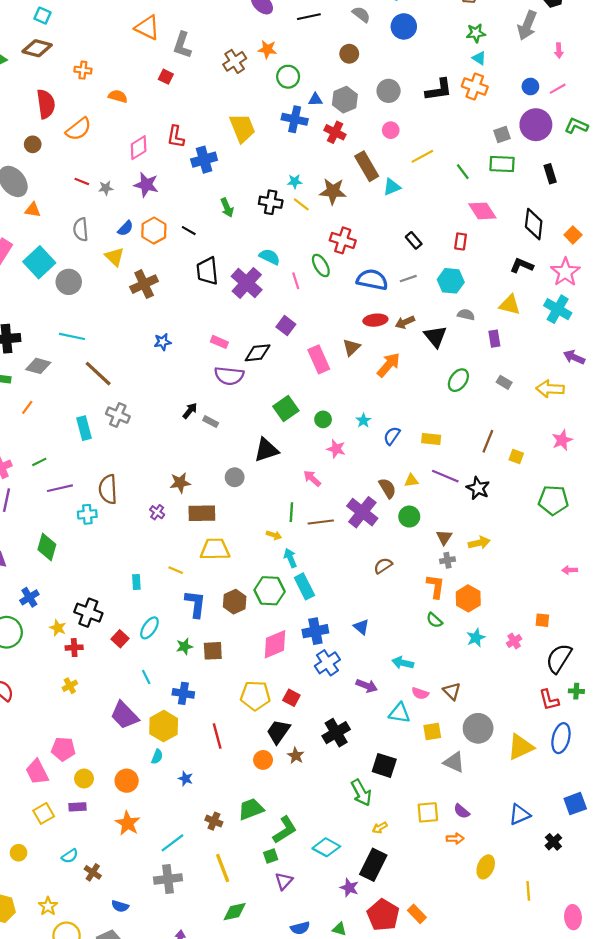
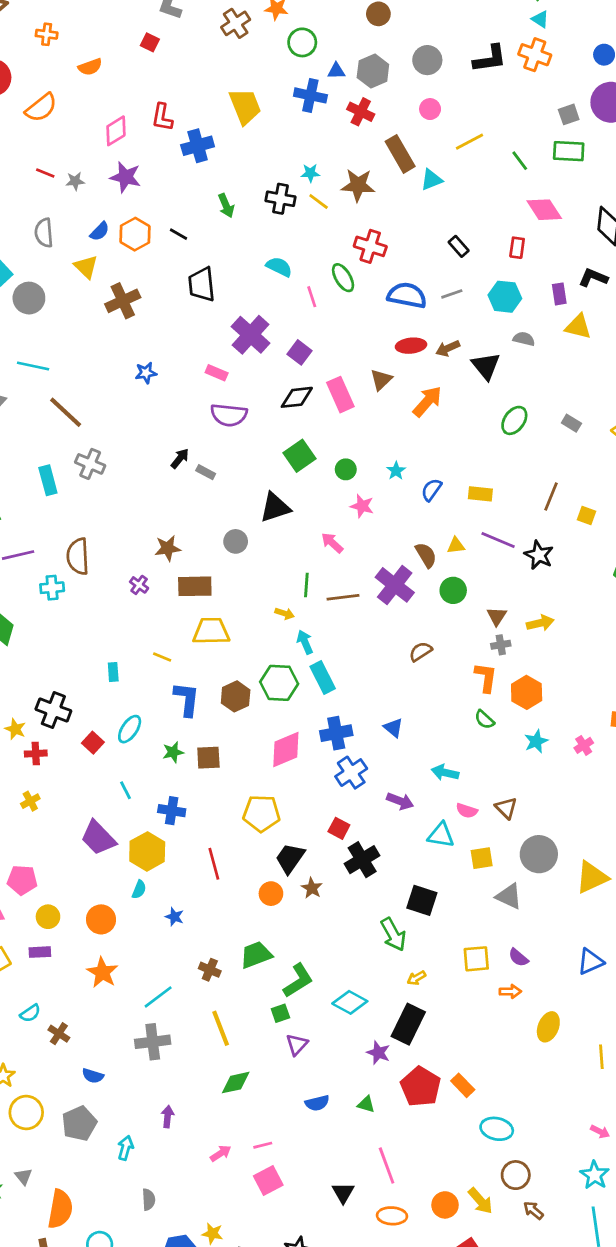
orange semicircle: (118, 96) -> (90, 67), turned 144
purple cross: (247, 283) -> (251, 335), moved
purple rectangle: (494, 339) -> (559, 294), moved
black diamond: (258, 353) -> (297, 397), moved
red square: (291, 698) -> (339, 828), moved

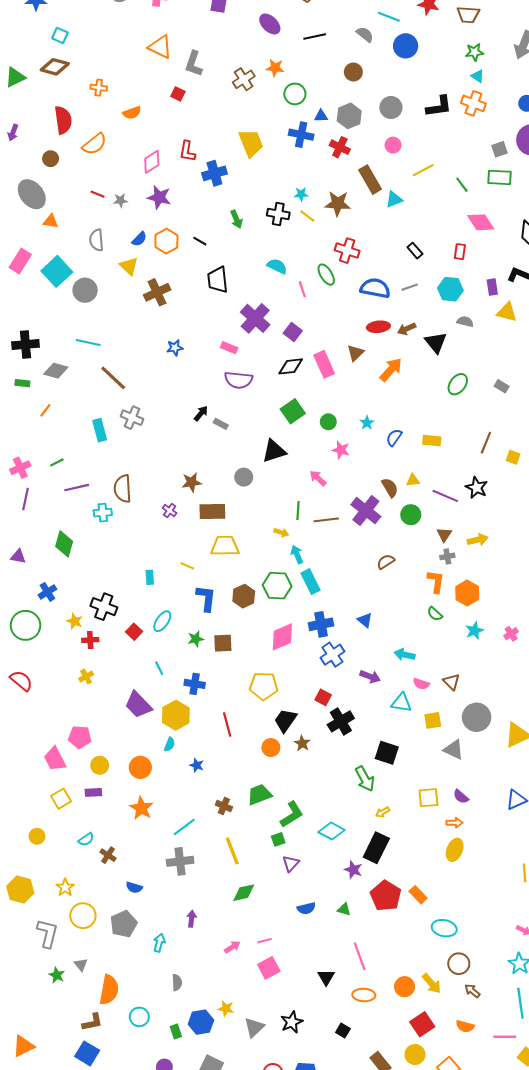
purple line: (498, 540) -> (445, 496), moved
yellow ellipse: (548, 1027) -> (455, 850), moved

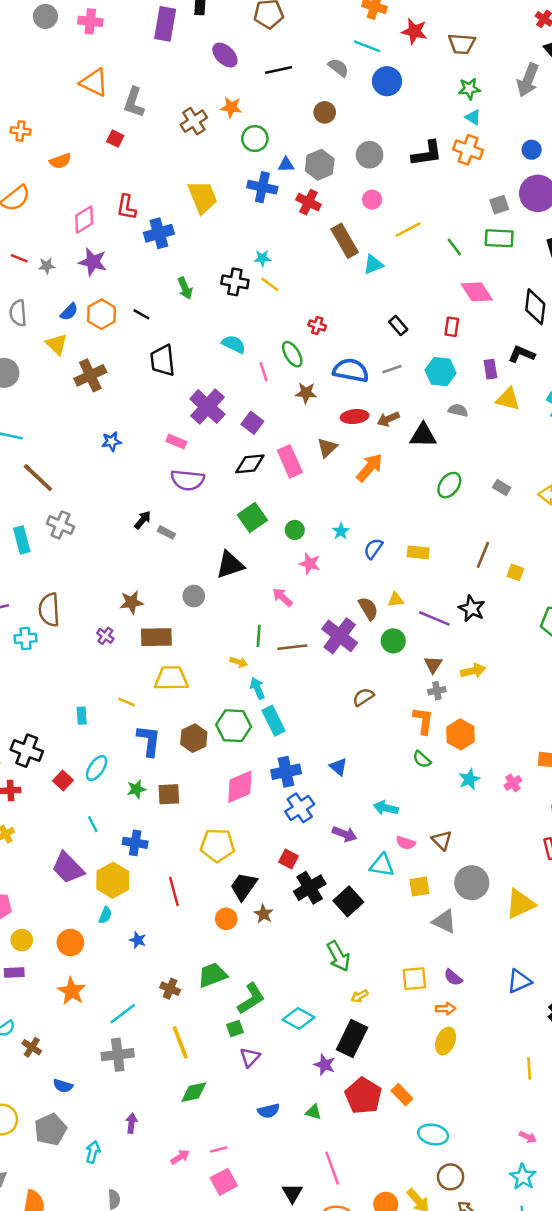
brown star: (338, 204) -> (306, 393), moved, size x0.7
red cross: (347, 251) -> (317, 326), size x0.6
black triangle: (436, 342) -> (423, 435), turned -50
black square: (387, 753) -> (348, 901), moved, turned 30

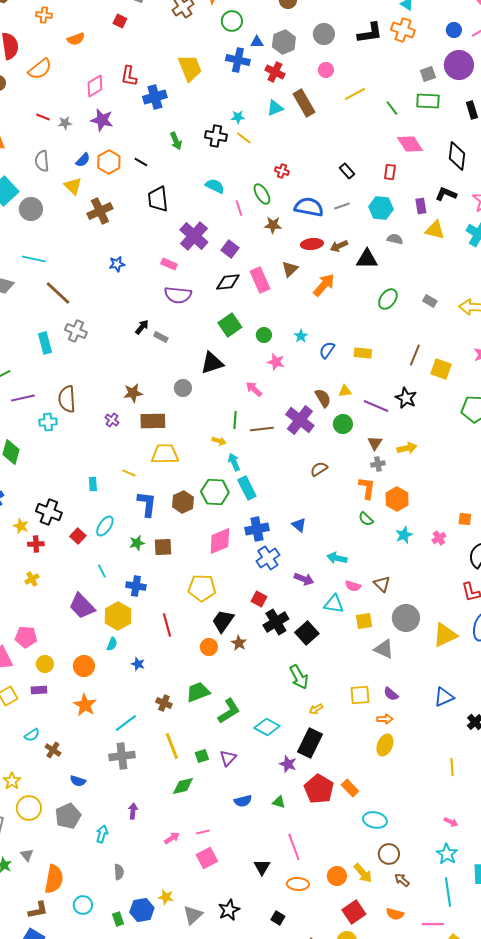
cyan triangle: (373, 264) -> (275, 108), moved
yellow square: (515, 572) -> (441, 369), size x1.5
green square: (235, 1029) -> (202, 756), moved

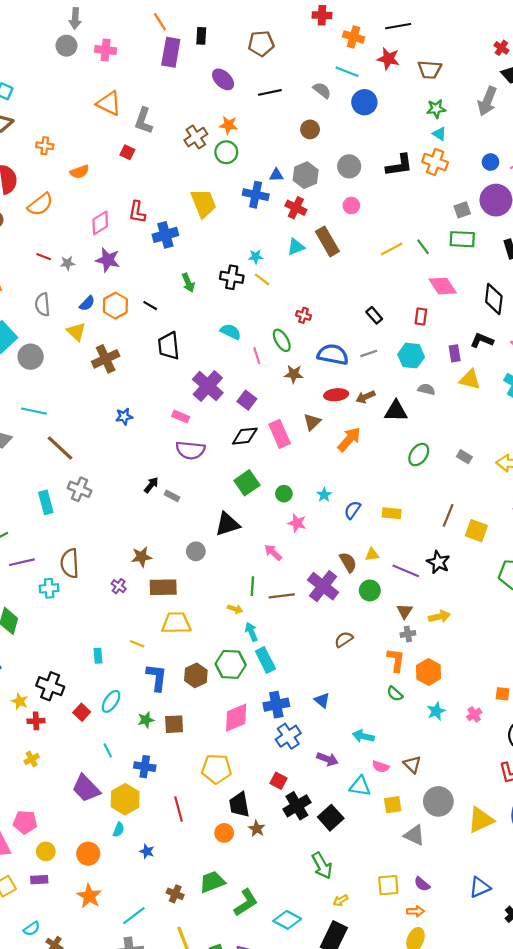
green circle: (232, 21) -> (226, 152), moved
yellow line: (355, 94) -> (392, 249), moved
black trapezoid: (223, 621) -> (239, 805), turned -45

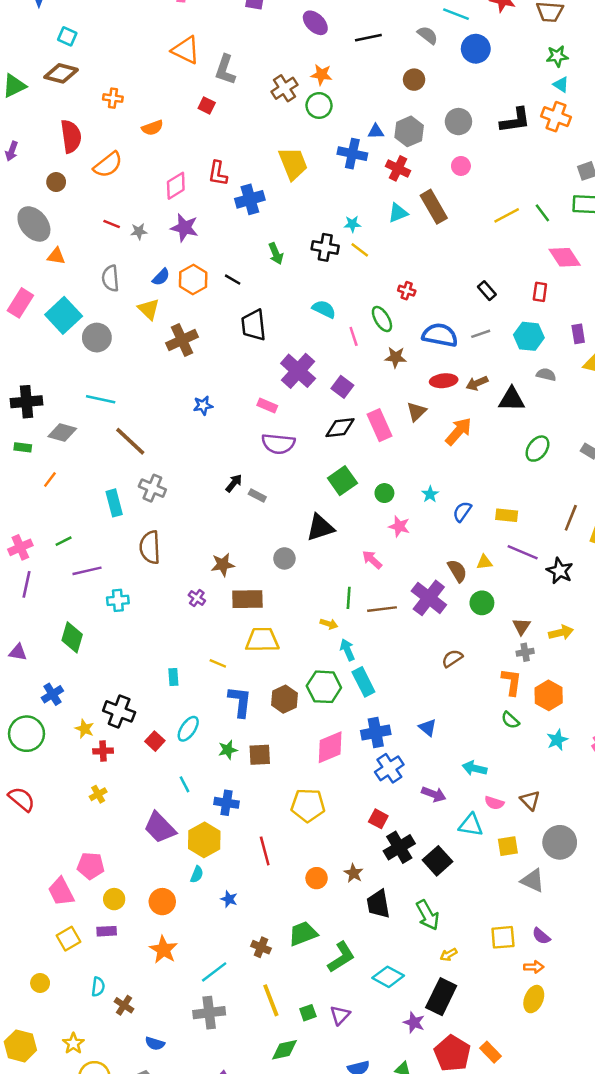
brown semicircle: (70, 563) -> (150, 547), moved
purple line: (406, 571) -> (523, 552), moved
black trapezoid: (239, 805) -> (378, 904), moved
cyan semicircle: (32, 929) -> (98, 987), turned -49

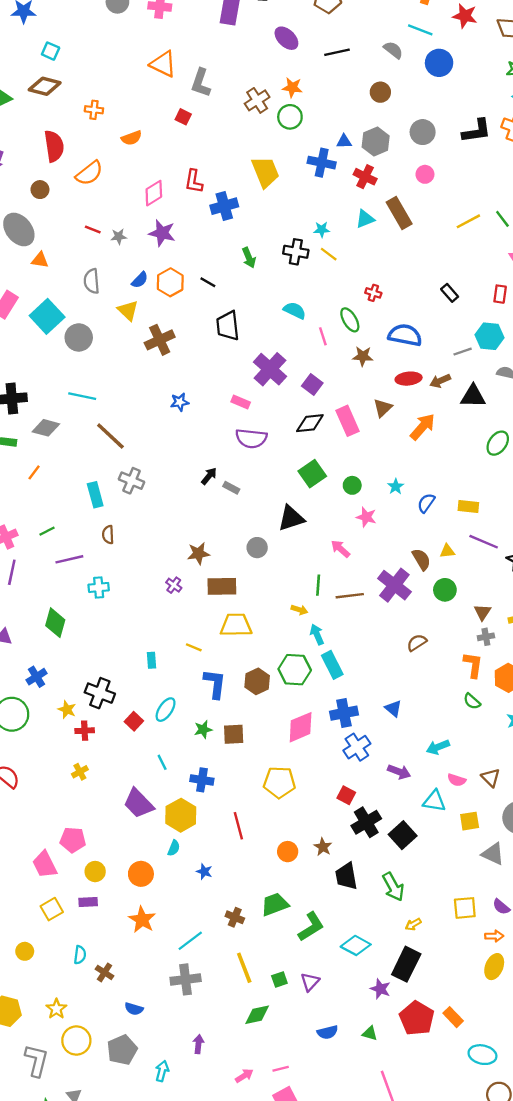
gray line: (481, 334) -> (463, 352), moved
brown semicircle: (150, 547) -> (108, 535), moved, size x0.6
cyan arrow: (475, 768) -> (438, 747), turned -35

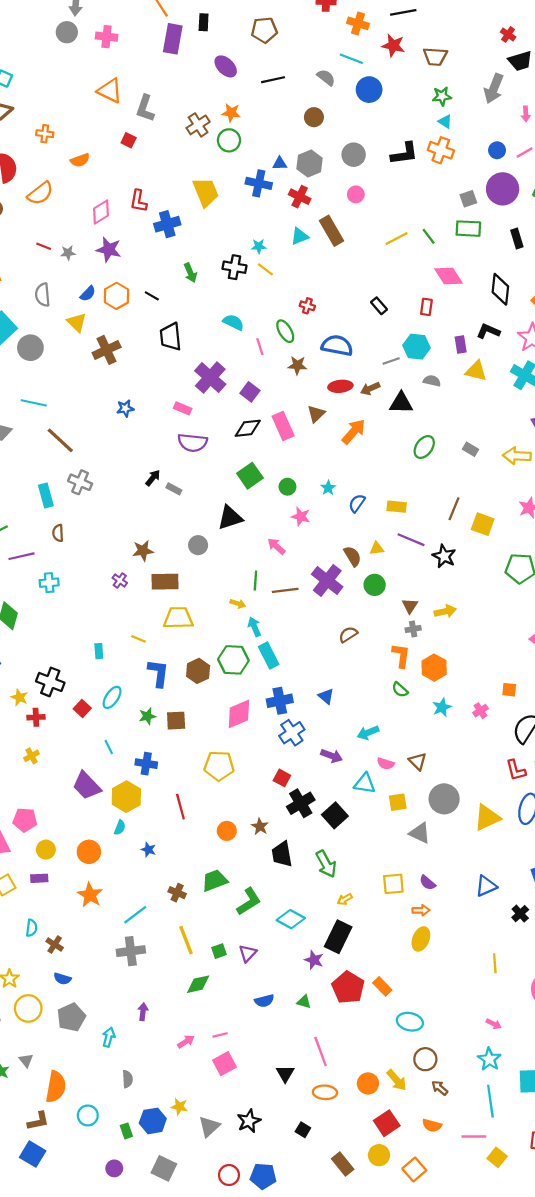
blue semicircle: (134, 1009) -> (62, 979), moved

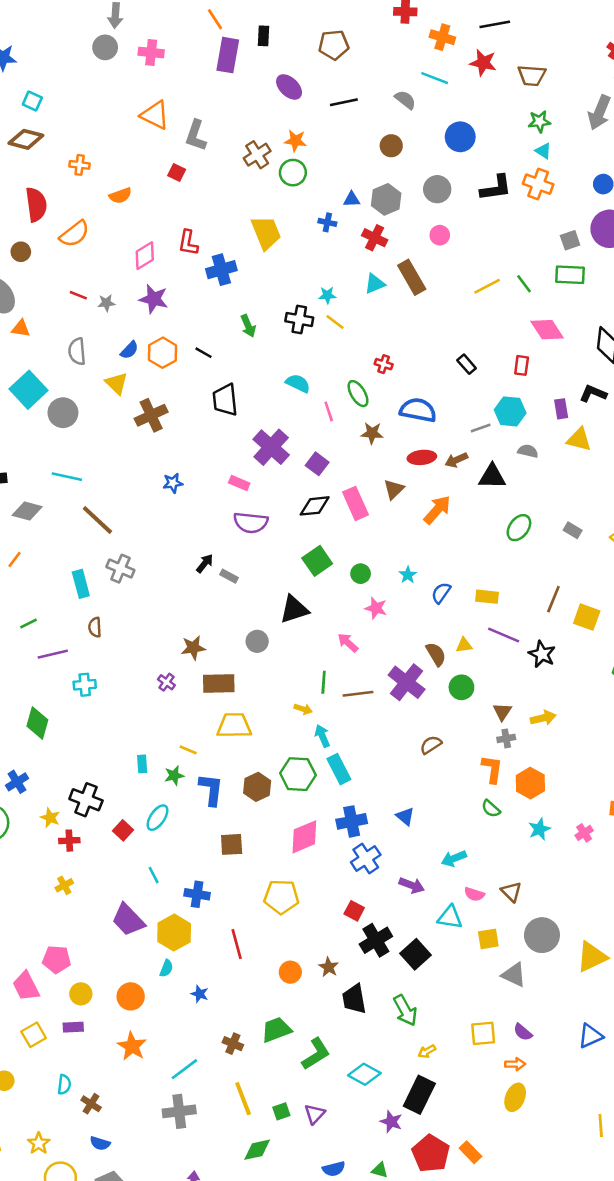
blue circle: (369, 90) -> (460, 137), moved
blue cross: (259, 183) -> (327, 222), size x0.6
green star: (147, 716) -> (174, 775), moved

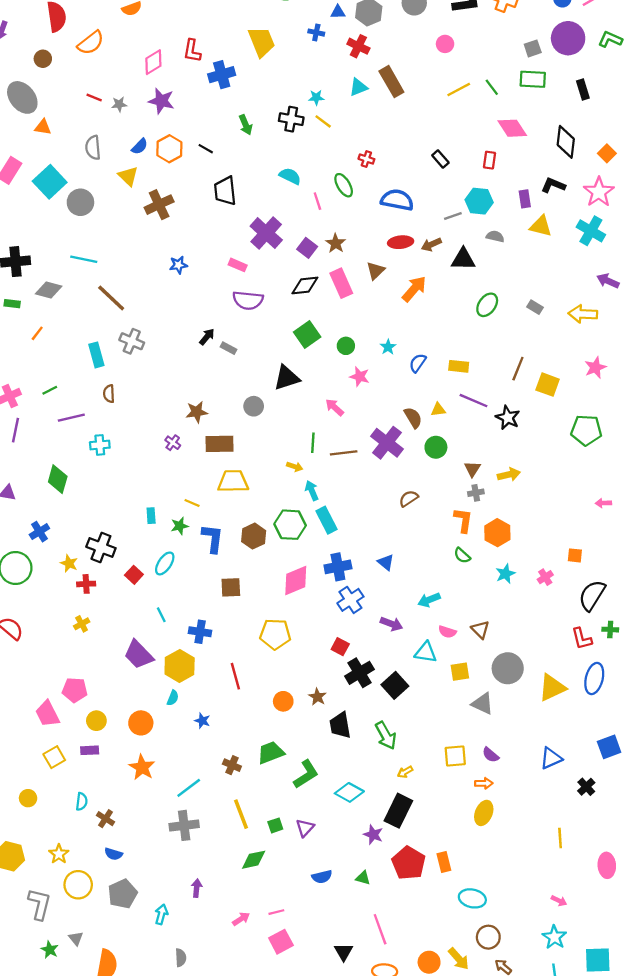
pink circle: (440, 235) -> (445, 44), moved
brown star: (372, 433) -> (336, 243), moved, turned 30
orange rectangle: (470, 1152) -> (444, 862), turned 30

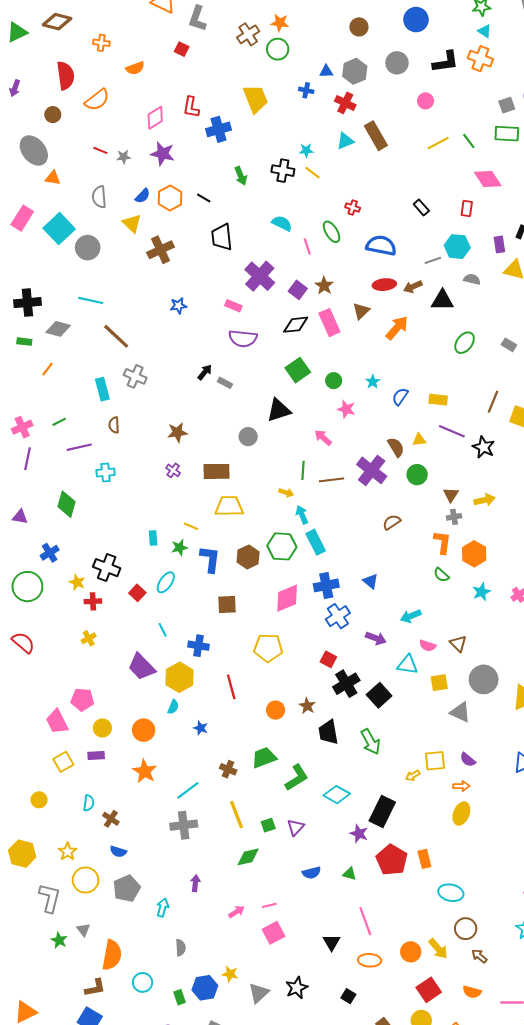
brown star: (197, 412) -> (177, 432), moved
yellow arrow: (405, 772) -> (413, 776), moved

